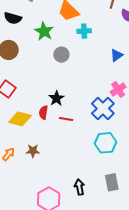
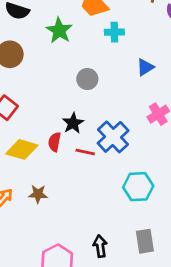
gray circle: (61, 55) -> (87, 79), moved
blue triangle: (117, 55) -> (145, 67), moved
blue cross: (103, 109) -> (113, 137), moved

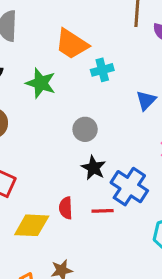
black star: (73, 123) -> (93, 168), moved

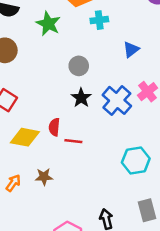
blue cross: (129, 187) -> (117, 100), moved
red line: (103, 211) -> (73, 141), moved

